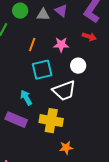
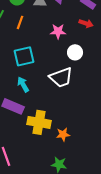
orange line: (32, 45) -> (20, 22), moved
cyan square: (42, 70) -> (24, 56), moved
yellow cross: (51, 121) -> (39, 122), moved

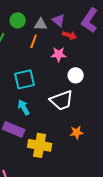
orange line: (20, 22) -> (34, 41), moved
red arrow: (86, 23) -> (70, 35), moved
orange star: (63, 134) -> (77, 132), moved

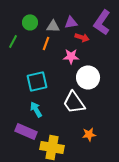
purple triangle: (59, 20) -> (71, 22), turned -48
white circle: (76, 75) -> (88, 77), size x1.5
white trapezoid: (62, 100) -> (74, 102), turned 75

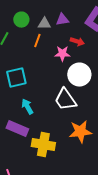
red arrow: (82, 37) -> (77, 42), moved
cyan square: (37, 81) -> (16, 78), moved
orange star: (89, 134) -> (80, 132), size x1.6

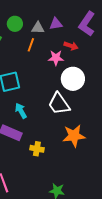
yellow cross: (43, 145) -> (37, 149), size x0.6

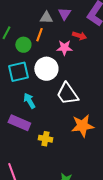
green circle: (15, 24) -> (23, 45), moved
purple triangle: (56, 24) -> (64, 14), turned -48
white circle: (73, 79) -> (46, 69), moved

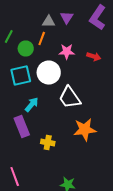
red arrow: (79, 36) -> (94, 56), moved
cyan arrow: (29, 101) -> (32, 104), turned 70
purple rectangle: (19, 123) -> (22, 126), turned 45

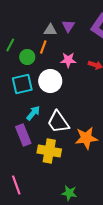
white trapezoid: (70, 98) -> (58, 122), moved
yellow cross: (48, 142) -> (49, 151), size x1.6

